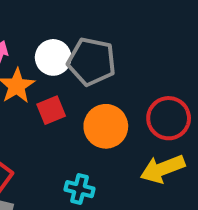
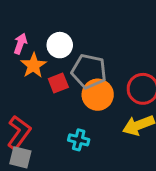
gray pentagon: (92, 62) -> (89, 71), moved

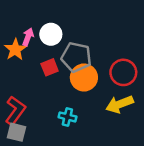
pink arrow: (20, 44) -> (28, 37), moved
orange star: (33, 65) -> (15, 50), moved

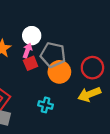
pink arrow: (28, 37) -> (27, 51), moved

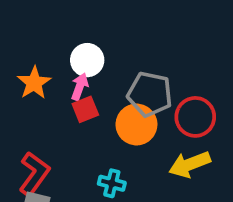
gray pentagon: (53, 55) -> (150, 94), moved

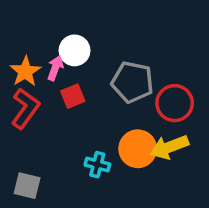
pink arrow: (80, 87) -> (55, 68), moved
orange circle: (136, 125) -> (138, 149), moved
red L-shape: (34, 174) -> (25, 108), moved

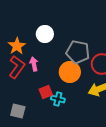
pink arrow: (55, 68) -> (34, 64), moved, turned -32
red square: (73, 96) -> (46, 92), moved
orange circle: (138, 149) -> (70, 72), moved

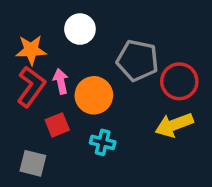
orange star: (17, 46) -> (31, 50), turned 30
orange circle: (70, 72) -> (94, 95), moved
red square: (46, 92) -> (57, 125), moved

